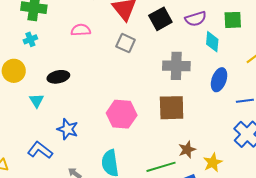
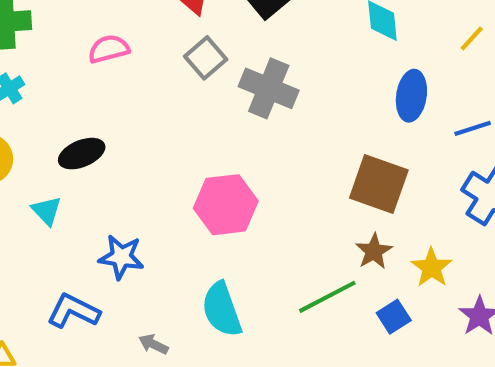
gray square: (126, 43) -> (206, 58), turned 36
gray cross: (176, 66) -> (269, 88), moved, turned 32
brown square: (172, 108) -> (379, 184), moved, turned 32

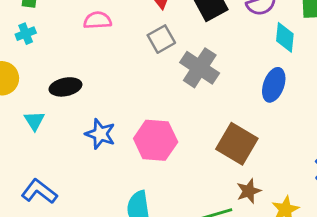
blue ellipse: (411, 96) -> (274, 85), moved
brown square: (379, 184) -> (237, 144), moved
blue star: (121, 257) -> (100, 134), moved

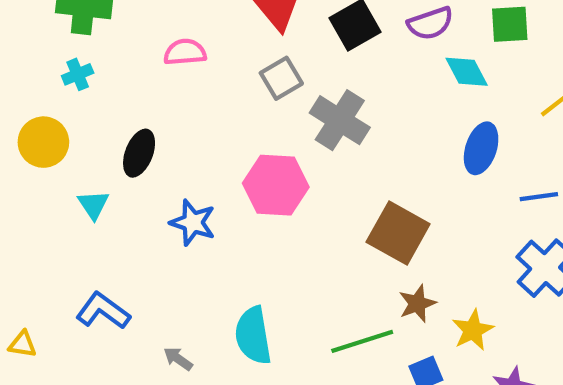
cyan diamond: (285, 37) -> (467, 72), turned -32
blue ellipse: (274, 85) -> (481, 148), moved
black ellipse: (65, 87) -> (139, 153), turned -56
pink hexagon: (156, 140) -> (276, 185), moved

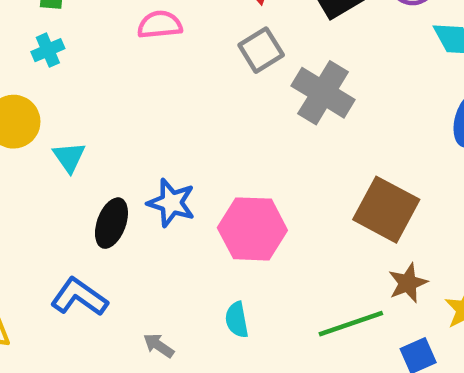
black ellipse: (139, 153) -> (111, 223), moved
pink hexagon: (276, 185) -> (252, 229), moved
cyan triangle: (93, 205) -> (69, 157), moved
cyan semicircle: (253, 336) -> (237, 320), size x0.6

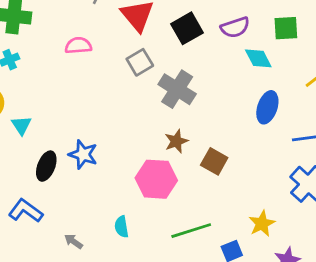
brown square: (386, 210) -> (214, 161), size x0.7
pink hexagon: (252, 229) -> (156, 179), moved
brown star: (408, 283) -> (176, 141), moved

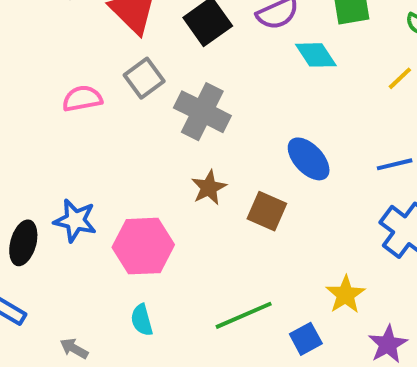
pink semicircle: (78, 46) -> (82, 99), moved
blue ellipse: (267, 107) -> (309, 159), moved, turned -56
pink hexagon: (156, 179) -> (143, 246), moved

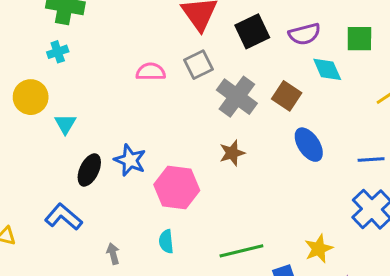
brown square: (267, 211) -> (287, 96), moved
gray arrow: (74, 348) -> (113, 254), turned 36

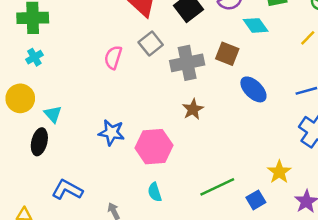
pink semicircle: (151, 72) -> (113, 57), turned -60
gray cross: (237, 97) -> (187, 63), turned -36
black ellipse: (89, 170) -> (39, 142), moved

